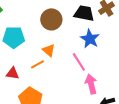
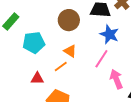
pink line: (79, 62) -> (101, 59), turned 72

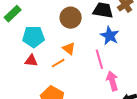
pink line: (101, 59) -> (99, 59), turned -54
red triangle: (37, 78) -> (31, 61), moved

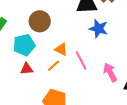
brown circle: (71, 18) -> (40, 21), moved
pink line: (99, 59) -> (81, 61), moved

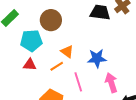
blue star: (98, 29) -> (97, 58), moved, turned -30
pink line: (81, 61) -> (78, 82), moved

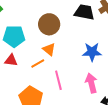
brown circle: (51, 20) -> (49, 24), moved
blue star: (97, 58) -> (92, 52), moved

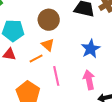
blue star: (92, 52) -> (91, 49), turned -30

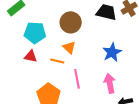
orange line: (36, 58) -> (57, 61), turned 40

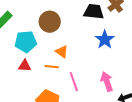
brown circle: (71, 22) -> (50, 22), moved
blue star: (112, 52) -> (105, 40), moved

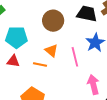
brown circle: (50, 22) -> (53, 21), moved
pink line: (74, 82) -> (75, 57), moved

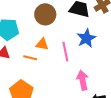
orange triangle: (51, 51) -> (42, 44), turned -32

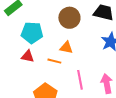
pink line: (65, 52) -> (80, 80), moved

